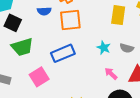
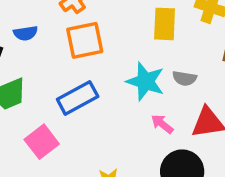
blue semicircle: (44, 11) -> (25, 33), moved
cyan star: (104, 48) -> (145, 81), size x1.6

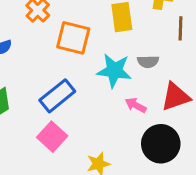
orange square: (85, 40) -> (73, 38), moved, turned 36
pink square: (42, 142) -> (52, 137), moved

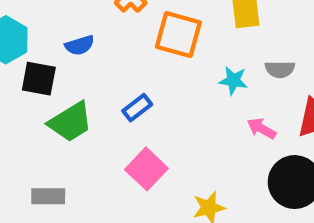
cyan star: (114, 71) -> (233, 81), size x0.6
blue rectangle: (57, 96) -> (137, 108), moved, size x0.6

